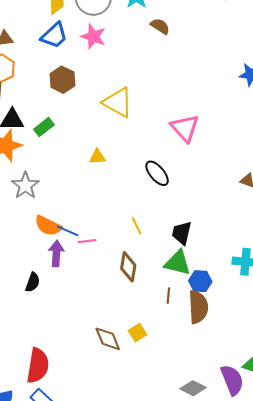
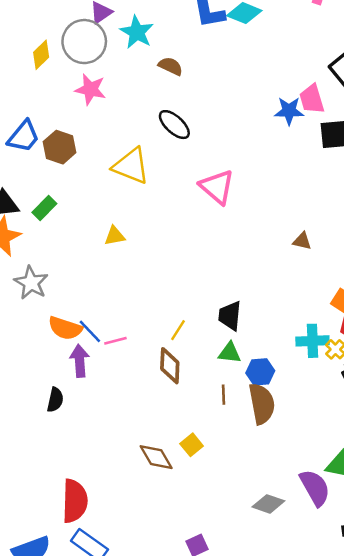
blue trapezoid: (54, 35) -> (24, 136), moved
black ellipse: (157, 173) -> (174, 125), moved
yellow line: (136, 226) -> (178, 330), moved, turned 66
blue line: (68, 231) -> (90, 331), turned 30
green triangle: (178, 263) -> (230, 353), size x0.7

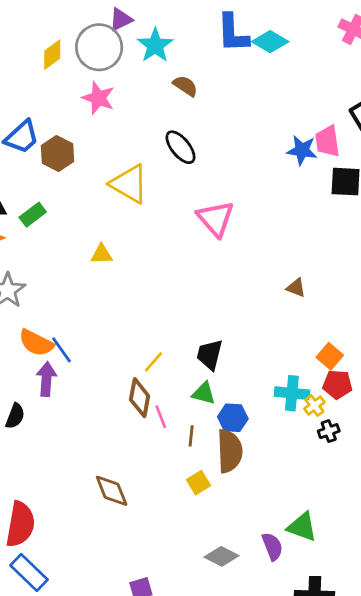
pink line: (115, 341) -> (161, 417), moved, turned 75
yellow square: (192, 445) -> (198, 483), moved
purple semicircle: (315, 488) -> (272, 546), size x0.7

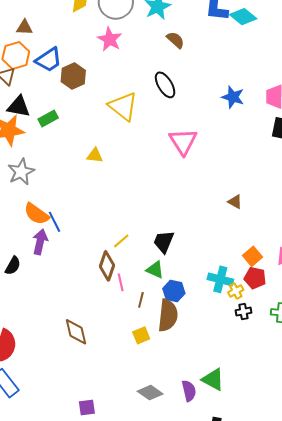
blue star: (302, 150) -> (233, 97), moved

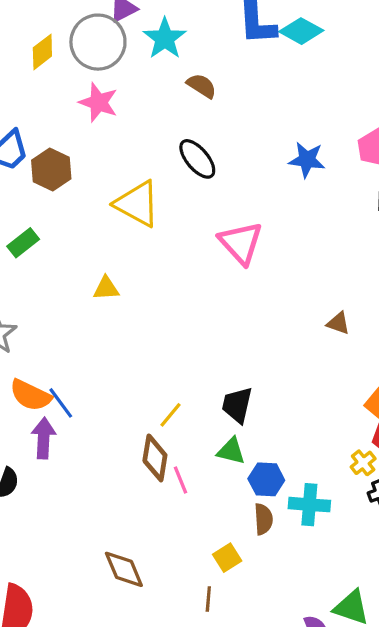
cyan cross: (220, 279) -> (309, 505), moved
brown line: (141, 300) -> (208, 599), moved
brown semicircle: (168, 315) -> (263, 519), size x0.6

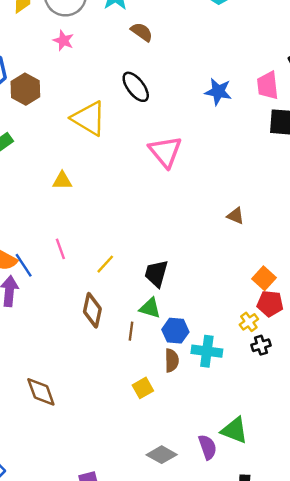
pink star: (98, 102) -> (63, 41), size x0.7
yellow line: (171, 415) -> (105, 264), moved
pink line: (180, 480) -> (60, 249), moved
brown diamond: (124, 569) -> (41, 392), moved
brown line: (208, 599) -> (131, 331), moved

